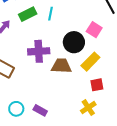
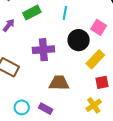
cyan line: (51, 14) -> (65, 13), moved
brown trapezoid: (61, 66) -> (59, 83), moved

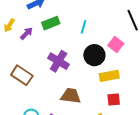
purple cross: (43, 50) -> (59, 61), turned 30
yellow rectangle: (95, 59) -> (109, 76), turned 30

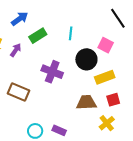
brown trapezoid: (71, 96) -> (86, 103), moved

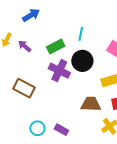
green rectangle: (38, 36) -> (56, 46), moved
purple arrow: (16, 50) -> (25, 46), turned -88
black circle: (86, 59) -> (82, 61), moved

